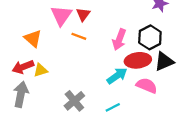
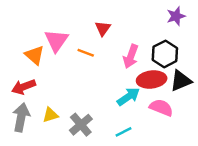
red triangle: (83, 14) -> (103, 28), moved
pink triangle: (61, 15) -> (56, 41), moved
yellow triangle: (40, 70) -> (50, 115), moved

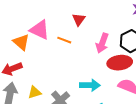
pink triangle: (56, 41) -> (40, 30), turned -40
cyan arrow: (128, 97) -> (90, 85), moved, turned 36

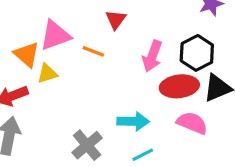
pink triangle: (40, 30) -> (55, 35), turned -45
yellow triangle: (35, 92) -> (47, 74), moved

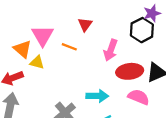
pink triangle: (55, 35) -> (43, 36), turned -40
black hexagon: (197, 53) -> (142, 30), moved
yellow triangle: (47, 74) -> (37, 62), turned 32

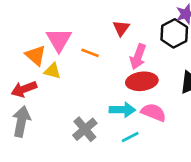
red triangle: (85, 24) -> (121, 28), moved
red ellipse: (130, 71) -> (142, 81), moved
pink semicircle: (139, 97) -> (153, 112), moved

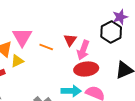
red triangle: (121, 28) -> (70, 40), moved
yellow triangle: (52, 71) -> (17, 61), turned -40

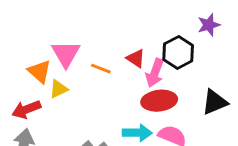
black hexagon: (111, 32) -> (178, 52), moved
red triangle: (70, 40) -> (136, 58), turned -32

